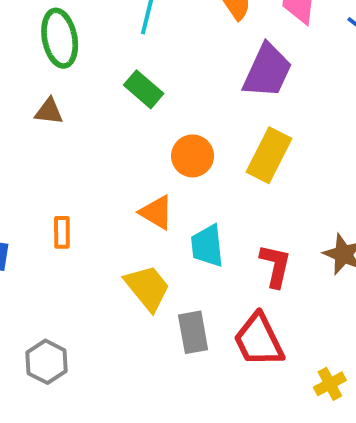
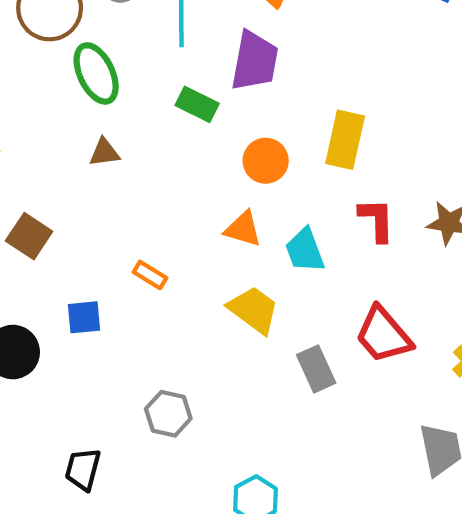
purple trapezoid: (267, 71) -> (255, 61), moved
orange rectangle: (62, 232) -> (150, 275), turned -44
red L-shape: (275, 266) -> (377, 220), moved
gray rectangle: (193, 332) -> (316, 369), moved

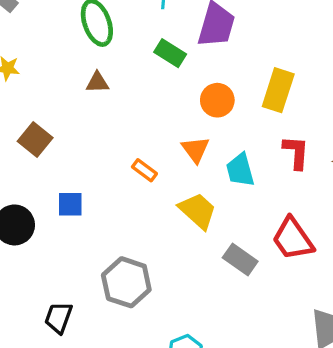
orange triangle: (243, 229) -> (196, 150), turned 32
orange rectangle: (150, 275) -> (144, 170), moved
gray rectangle: (316, 369) -> (240, 259), turned -36
gray hexagon: (168, 414) -> (126, 282), size x1.4

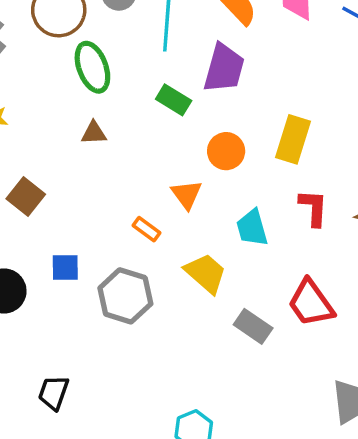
orange triangle: (196, 150) -> (186, 194), moved
gray hexagon: (126, 282) -> (125, 296), moved

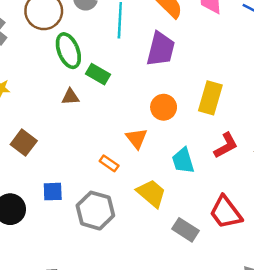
green rectangle: (174, 100) -> (98, 74), moved
red L-shape: (313, 208) -> (226, 145), turned 60

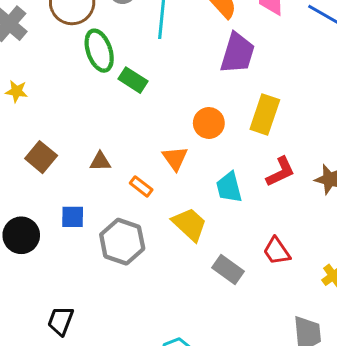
purple trapezoid: (161, 49) -> (237, 53), moved
brown triangle: (70, 97) -> (100, 161), moved
red trapezoid: (226, 212) -> (277, 251), size x0.7

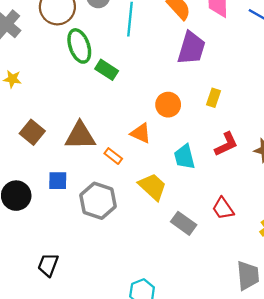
yellow rectangle: (265, 115) -> (213, 98), size x0.6
orange triangle: (175, 158) -> (141, 133), turned -30
brown triangle: (100, 161) -> (80, 136), size x1.8

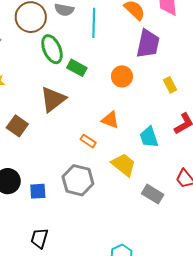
yellow rectangle: (213, 98) -> (170, 85), turned -42
orange circle: (168, 105) -> (122, 76), moved
brown triangle: (80, 136) -> (53, 99), moved, turned -32
blue square: (58, 181) -> (38, 191), moved

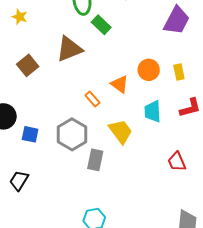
orange circle: (122, 76) -> (149, 70), moved
yellow rectangle: (170, 85) -> (179, 72), moved
gray rectangle: (153, 194) -> (95, 160), moved, turned 55

